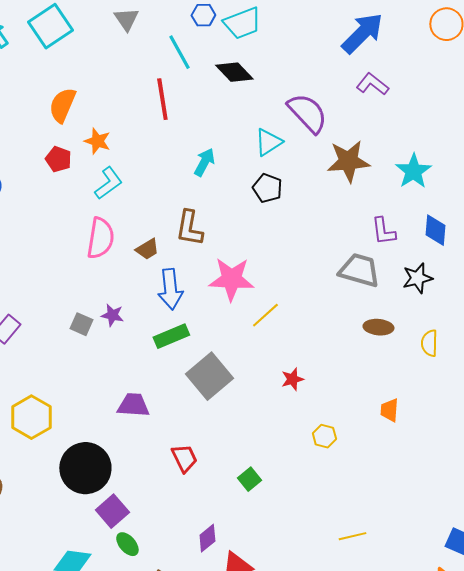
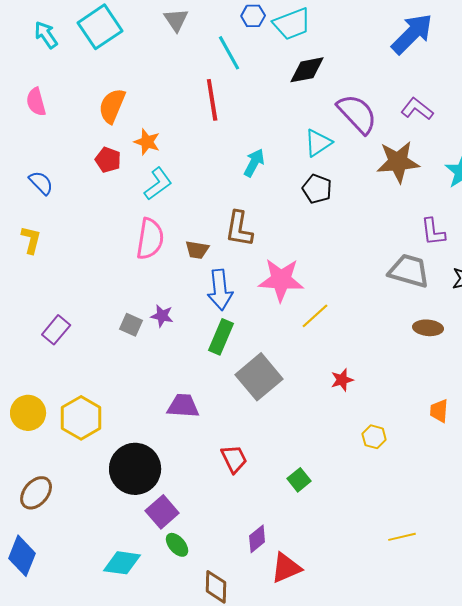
black diamond: (234, 72) -> (307, 70), moved, turned -57
purple L-shape: (372, 84) -> (417, 109), moved
brown trapezoid: (147, 249) -> (197, 250), turned 40
green rectangle: (171, 336) -> (221, 337), turned -44

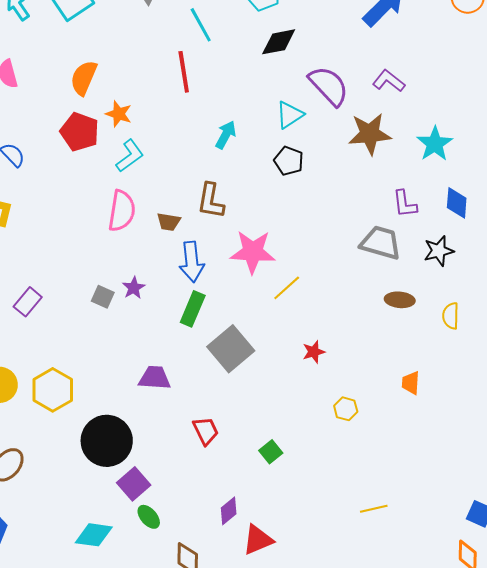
red pentagon: (108, 160) -> (80, 132), size x1.5
purple star: (162, 316) -> (134, 288), turned 30

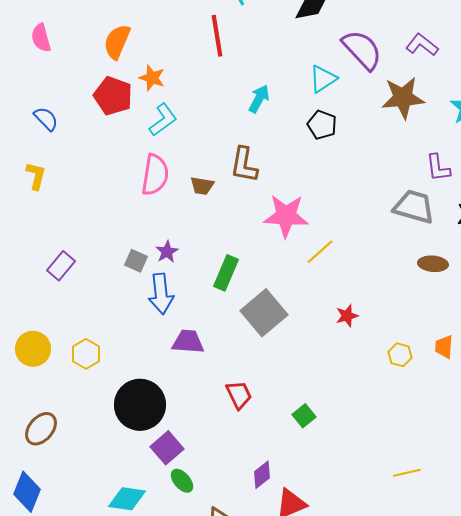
blue arrow: (192, 262) -> (161, 294), moved
yellow hexagon: (53, 390) -> (86, 354), size x0.7
yellow hexagon: (346, 409) -> (400, 355), moved

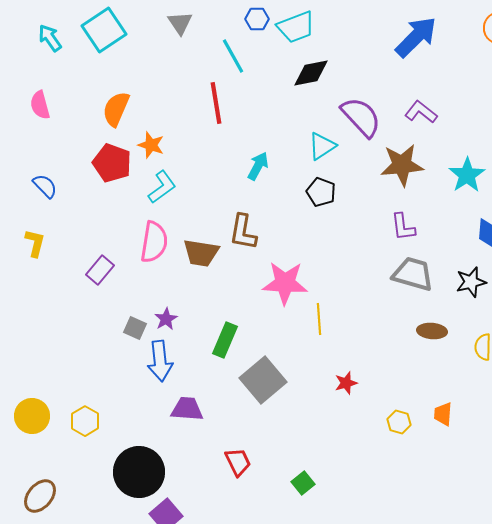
purple L-shape: (438, 168) -> (403, 227), moved
brown trapezoid: (202, 186) -> (201, 253), size x1.5
yellow line: (320, 252) -> (319, 319), turned -52
purple rectangle: (61, 266) -> (100, 270), moved

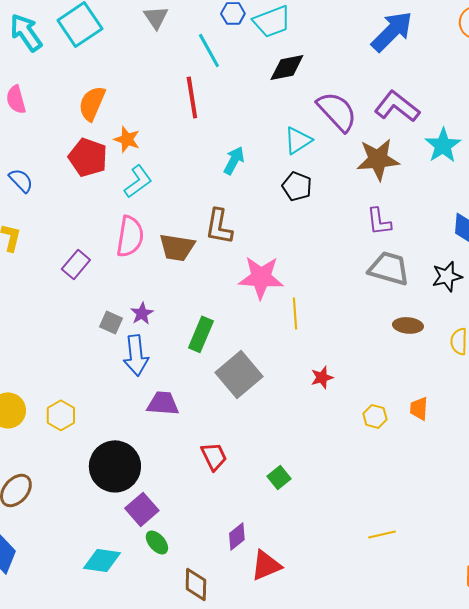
cyan arrow: (50, 38) -> (26, 32), size x1.4
purple L-shape: (421, 112) -> (397, 106), size x1.4
cyan star: (467, 175) -> (443, 145), moved

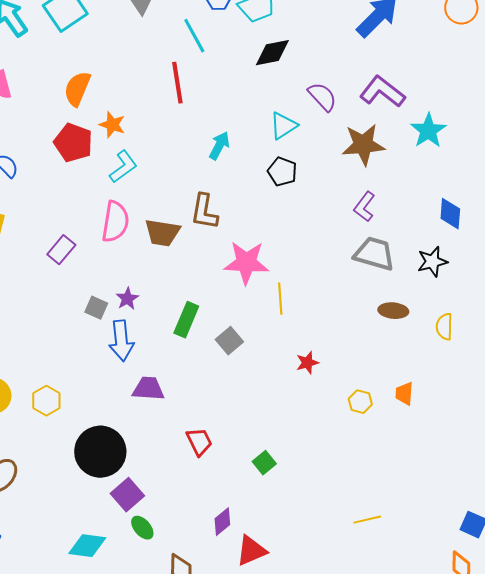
purple semicircle: (337, 111) -> (322, 97), size x0.7
purple L-shape: (379, 221) -> (364, 207), turned 44
gray square: (239, 374) -> (229, 341), moved, size x0.6

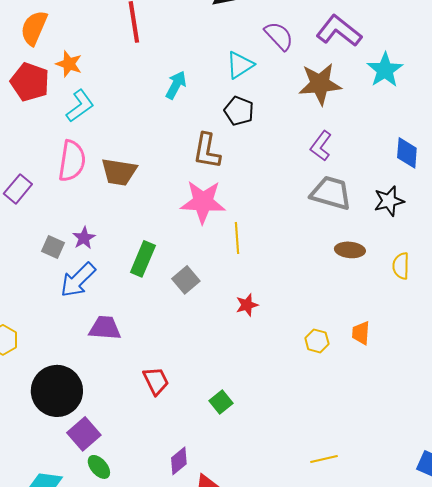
brown L-shape: (204, 212) -> (207, 151), moved
blue arrow: (121, 341) -> (78, 280), turned 51
red star: (307, 363) -> (247, 305), moved

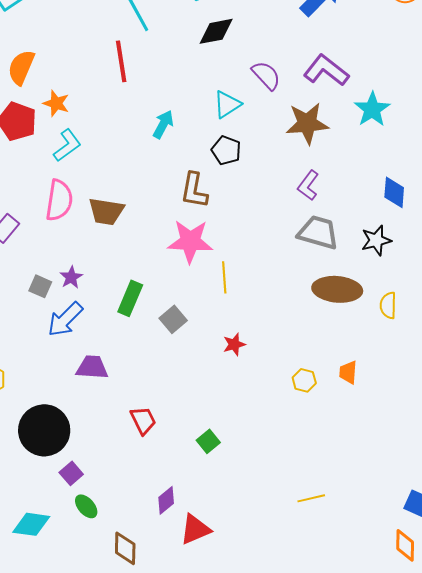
brown ellipse: (350, 250) -> (337, 289), size x1.6
purple square: (84, 434) -> (71, 473), size x0.7

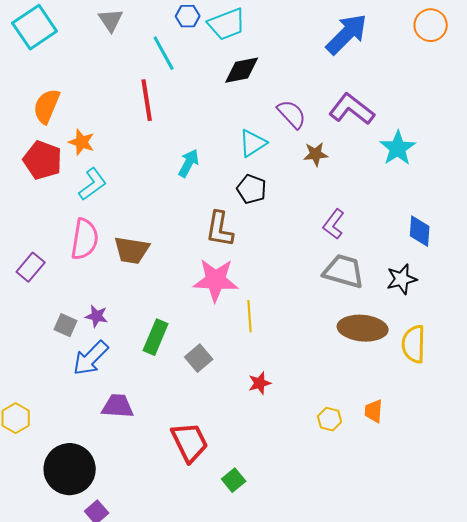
brown star: (307, 123) -> (316, 154), moved, size x0.6
purple star: (71, 277) -> (97, 316), turned -30
yellow semicircle: (388, 305) -> (414, 344), size x1.4
red trapezoid: (143, 420) -> (190, 442), moved, size x1.4

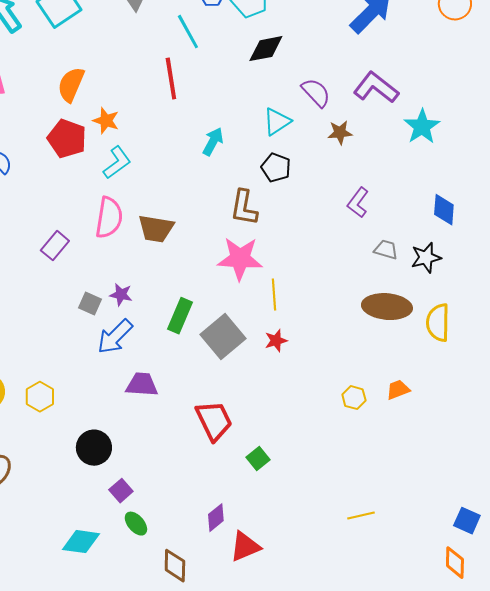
gray trapezoid: (344, 271) -> (386, 250), moved, size x0.6
gray square: (199, 358) -> (223, 337), size x1.6
red star: (260, 383) -> (276, 341), moved
orange trapezoid: (374, 411) -> (398, 390), turned 65
black circle: (70, 469) -> (94, 448), size x0.7

